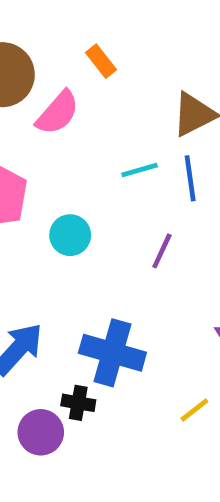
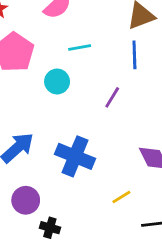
cyan line: (140, 170) -> (80, 48), moved
black cross: (78, 403) -> (50, 228), moved

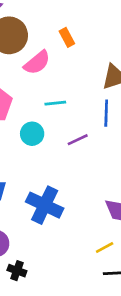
purple line: (112, 97) -> (78, 140), moved, turned 30
yellow line: (121, 197) -> (105, 247), moved

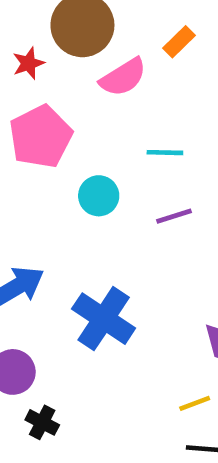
orange rectangle: (67, 37) -> (179, 42), turned 66
cyan line: (55, 103) -> (165, 153), moved

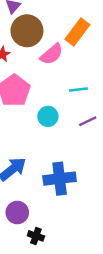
orange rectangle: (179, 42) -> (77, 32), size x1.6
blue cross: (104, 319) -> (60, 179), turned -32

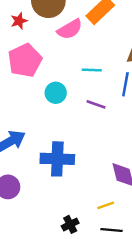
purple line: (88, 121) -> (96, 104), turned 36
black cross: (36, 236) -> (70, 224), moved, turned 35

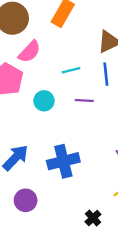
pink semicircle: (70, 29) -> (30, 52), moved

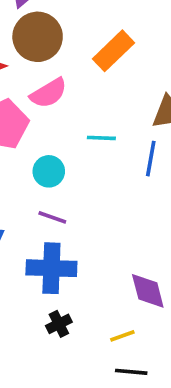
purple line: (84, 101) -> (52, 217), moved
black cross: (93, 218) -> (59, 324), moved

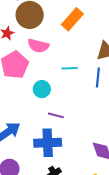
pink semicircle: (49, 93) -> (38, 46), turned 50
purple line: (52, 217) -> (56, 115), moved

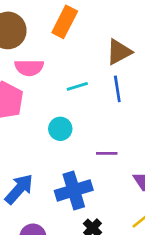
cyan circle: (42, 89) -> (60, 129), moved
purple line: (56, 115) -> (107, 153), moved

